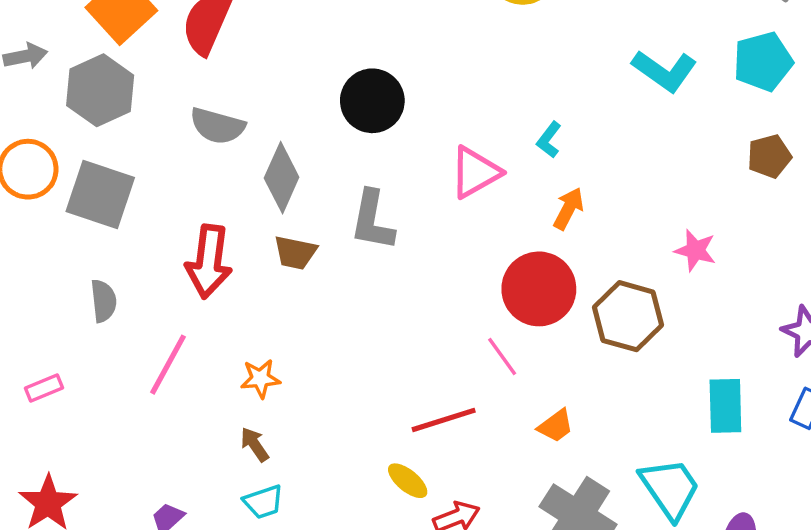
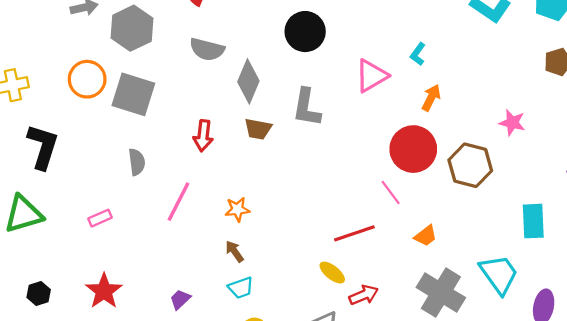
red arrow: (209, 262) -> (203, 136), size x0.7

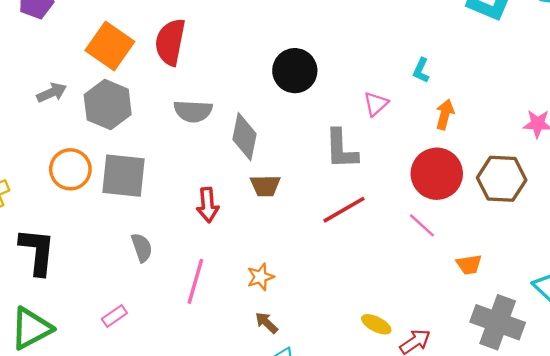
pink triangle: (371, 76) -> (376, 104), size x0.7
gray L-shape: (307, 108) -> (341, 149), moved
red line: (354, 233) -> (344, 210), moved
orange trapezoid: (426, 236) -> (469, 264), turned 40

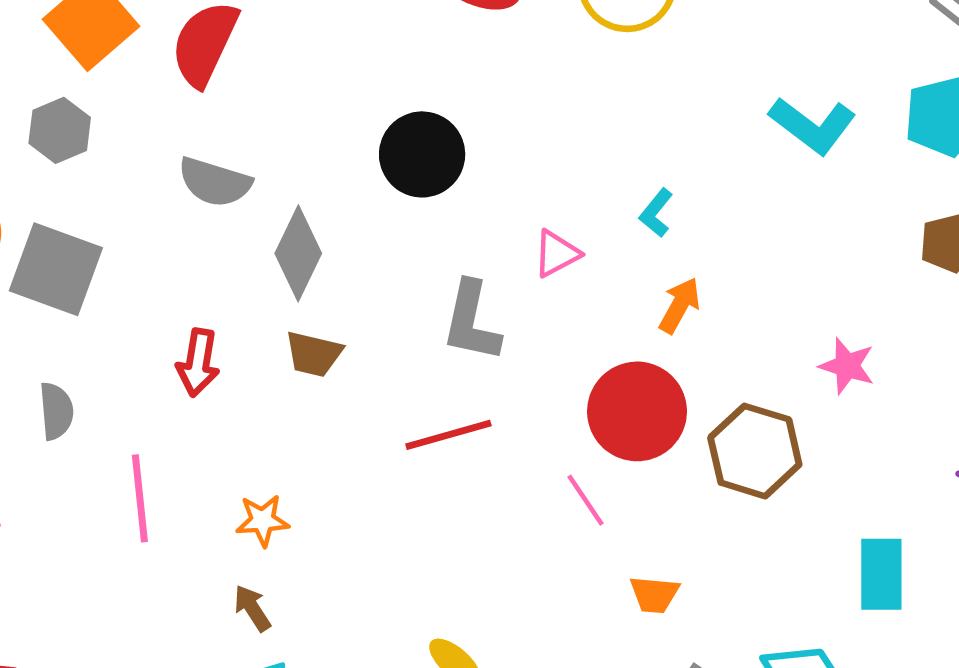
gray hexagon: (108, 105) -> (60, 130), size x0.7
pink line: (195, 281) -> (140, 498), turned -36

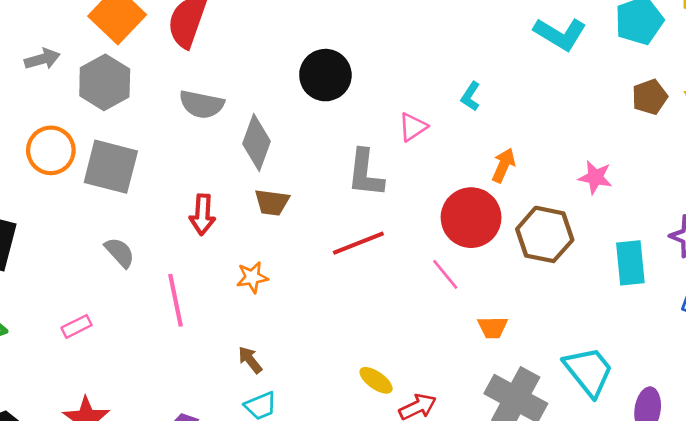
gray hexagon: (60, 130) -> (105, 82), size x1.4
orange arrow: (680, 305) -> (504, 165), moved
gray semicircle: (56, 411) -> (120, 252), turned -32
orange star: (263, 520) -> (252, 277), moved
cyan rectangle: (881, 574) -> (630, 263), moved

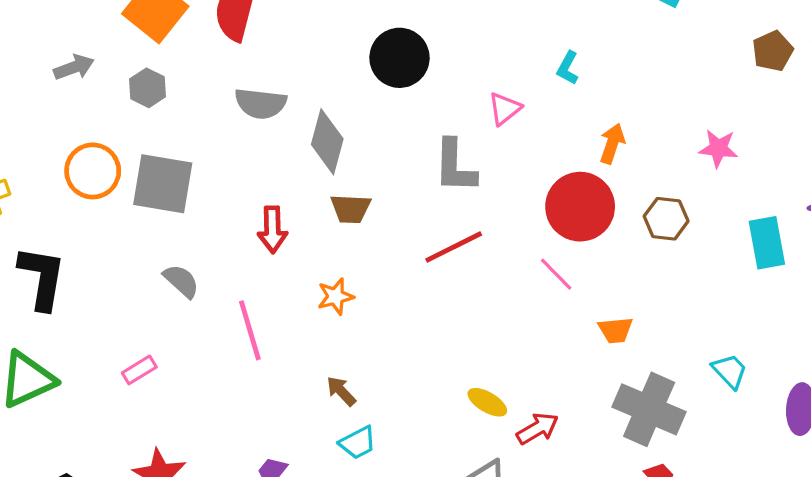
gray hexagon: (105, 82) -> (148, 88), size x0.6
brown hexagon: (545, 234) -> (666, 219), size x0.7
cyan trapezoid: (589, 371) -> (730, 371), size x0.6

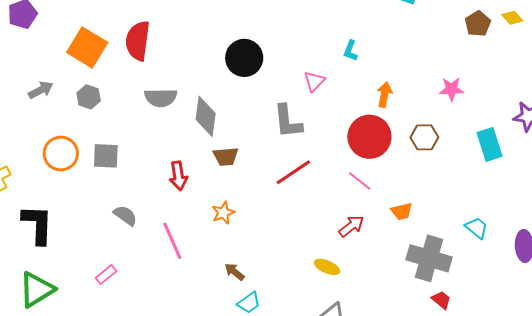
gray square: (163, 184) -> (106, 156), size x0.7
red arrow: (538, 428) -> (351, 226), moved

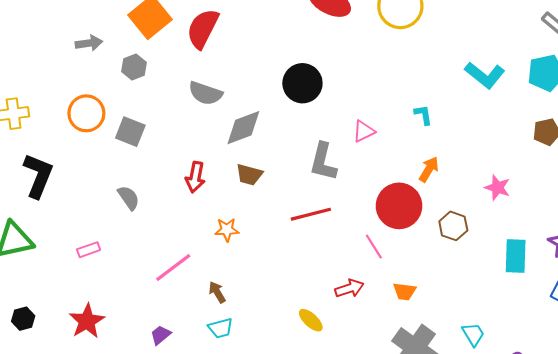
cyan L-shape: (351, 51) -> (423, 115), moved, turned 130
gray diamond: (206, 116) -> (243, 128), turned 42
pink line: (172, 241) -> (173, 268), moved, turned 57

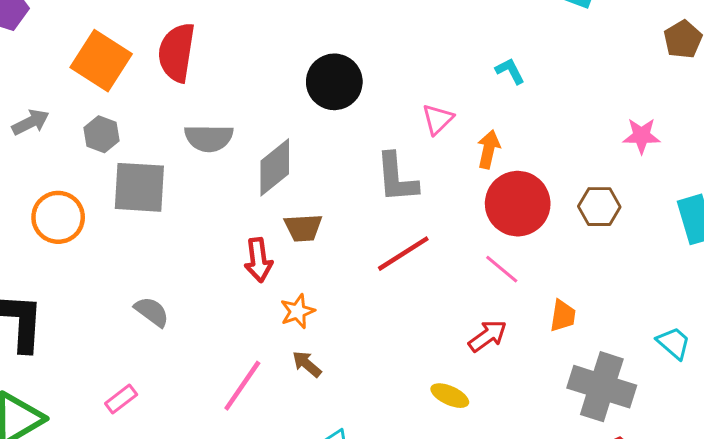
gray square: (130, 132) -> (139, 187), moved, size x1.4
orange arrow: (429, 169) -> (489, 149), moved
red arrow: (195, 177) -> (258, 260), moved
orange trapezoid: (405, 291) -> (563, 316), turned -70
brown arrow: (217, 292) -> (307, 364), moved

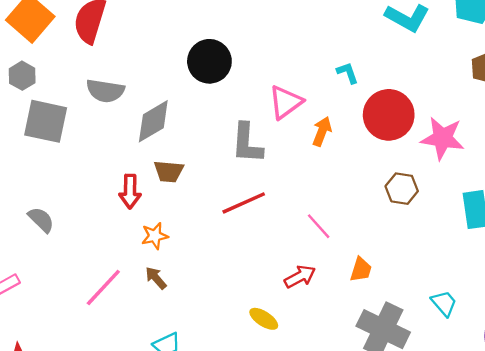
pink triangle: (438, 119) -> (286, 102), size x1.4
pink star: (641, 136) -> (443, 138), size x1.5
red circle: (518, 204) -> (389, 115), moved

